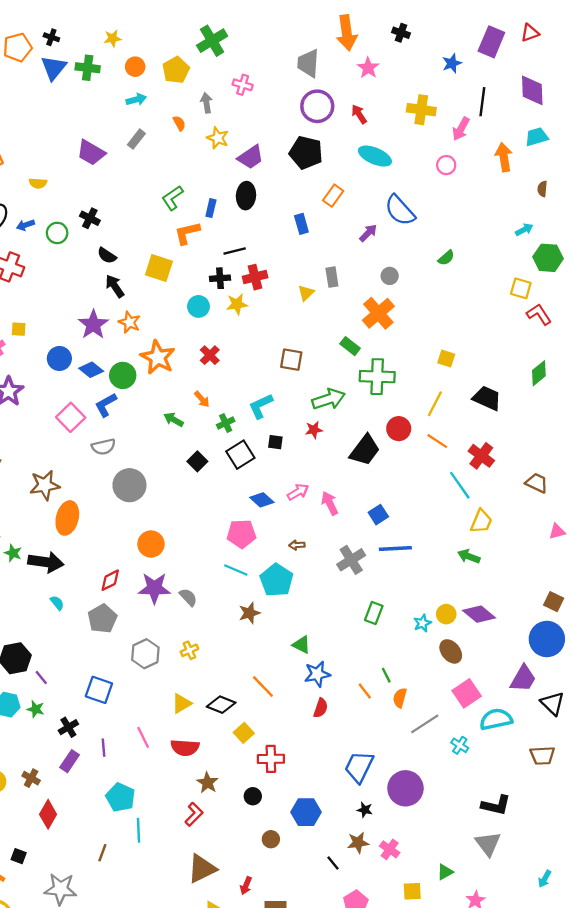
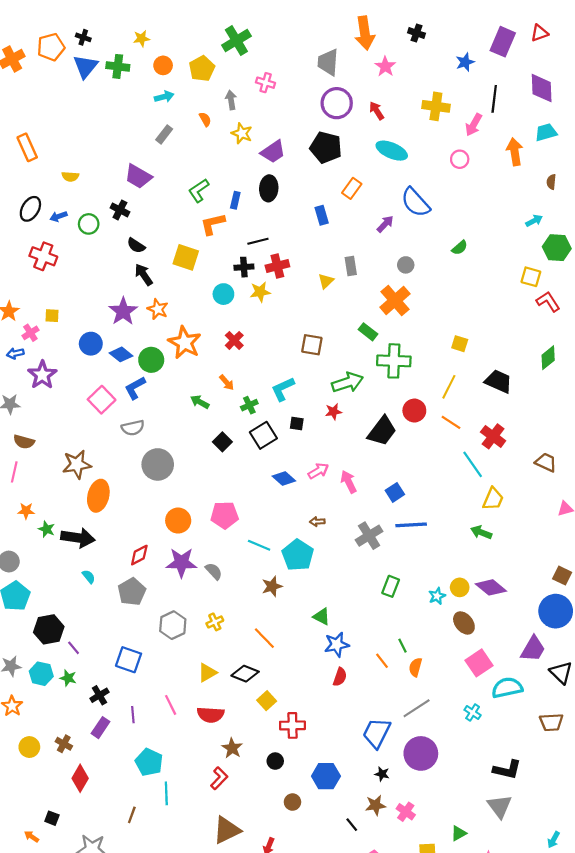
purple trapezoid: (91, 153) -> (138, 176), moved
pink pentagon: (241, 534) -> (225, 515), moved
orange line: (263, 687) -> (264, 638), moved
gray line: (425, 724) -> (417, 708), moved

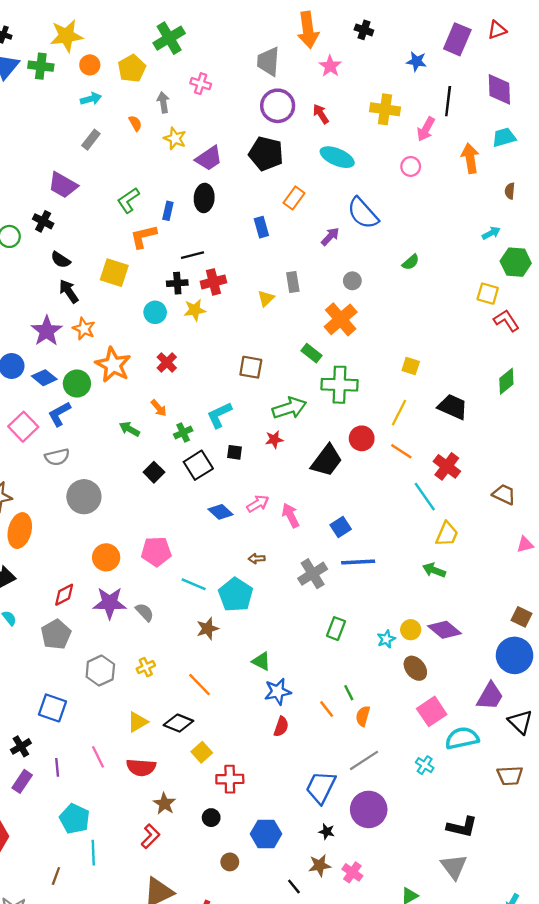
yellow star: (141, 38) -> (66, 36), size x1.8
blue star: (465, 62) -> (417, 61), turned 30

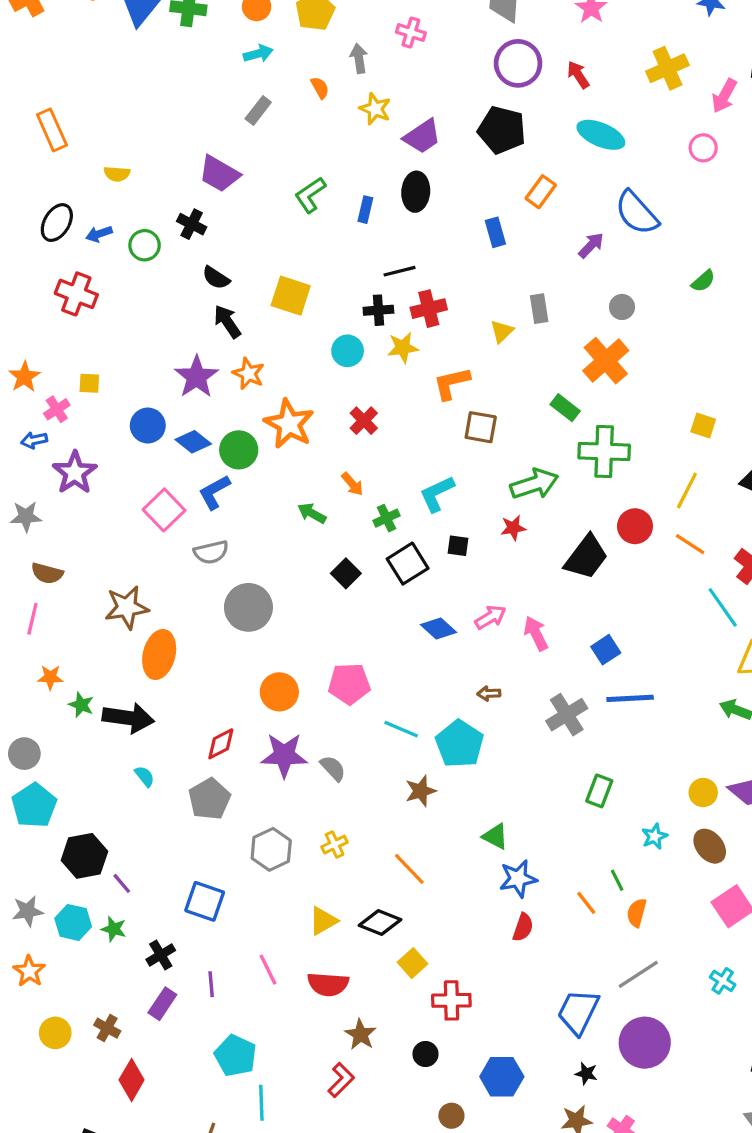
yellow cross: (385, 109) -> (667, 68), turned -32
orange L-shape: (143, 236) -> (451, 383), moved
cyan star: (386, 639) -> (654, 836), moved

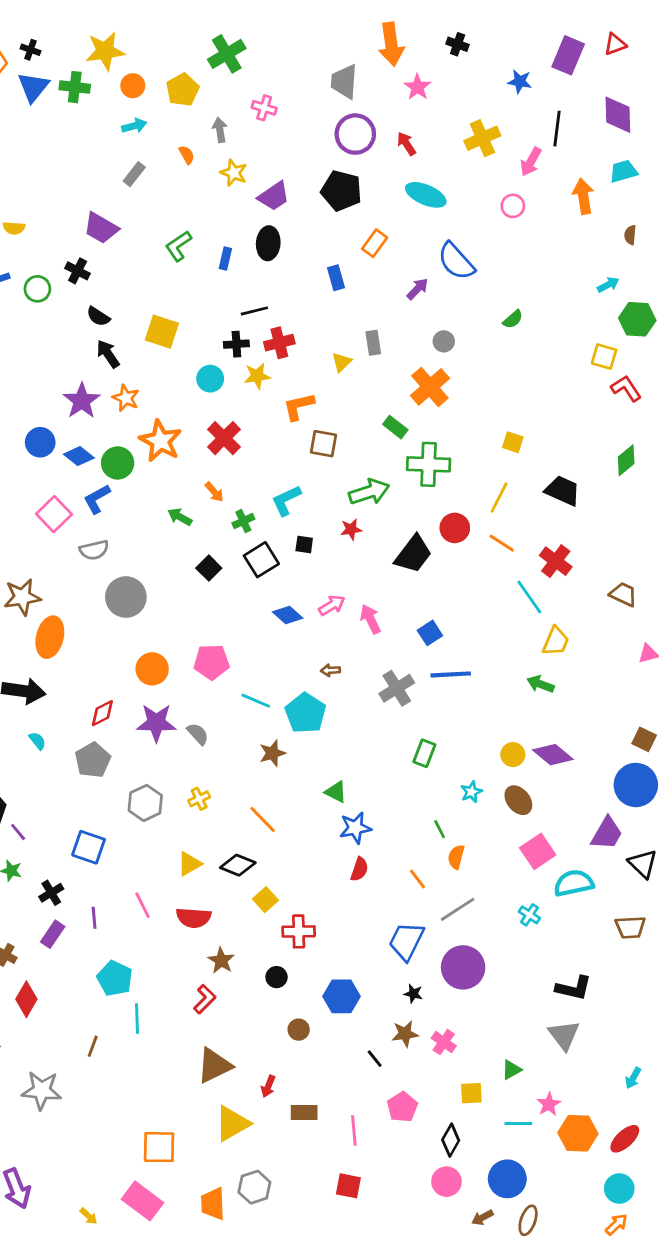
red cross: (364, 421) -> (224, 438), size x1.4
orange line: (586, 903) -> (417, 879), moved

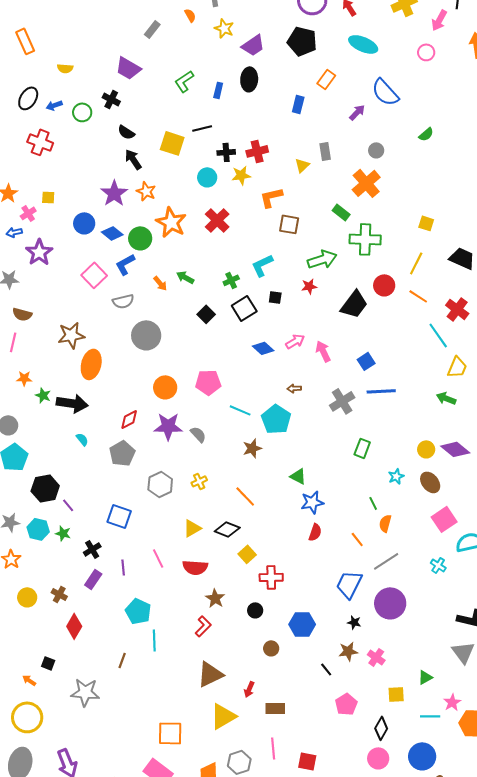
blue rectangle: (336, 278) -> (298, 104), turned 30
black line: (254, 311) -> (202, 128), moved
orange arrow: (214, 492) -> (160, 283), moved
pink line: (354, 1130) -> (273, 748), moved

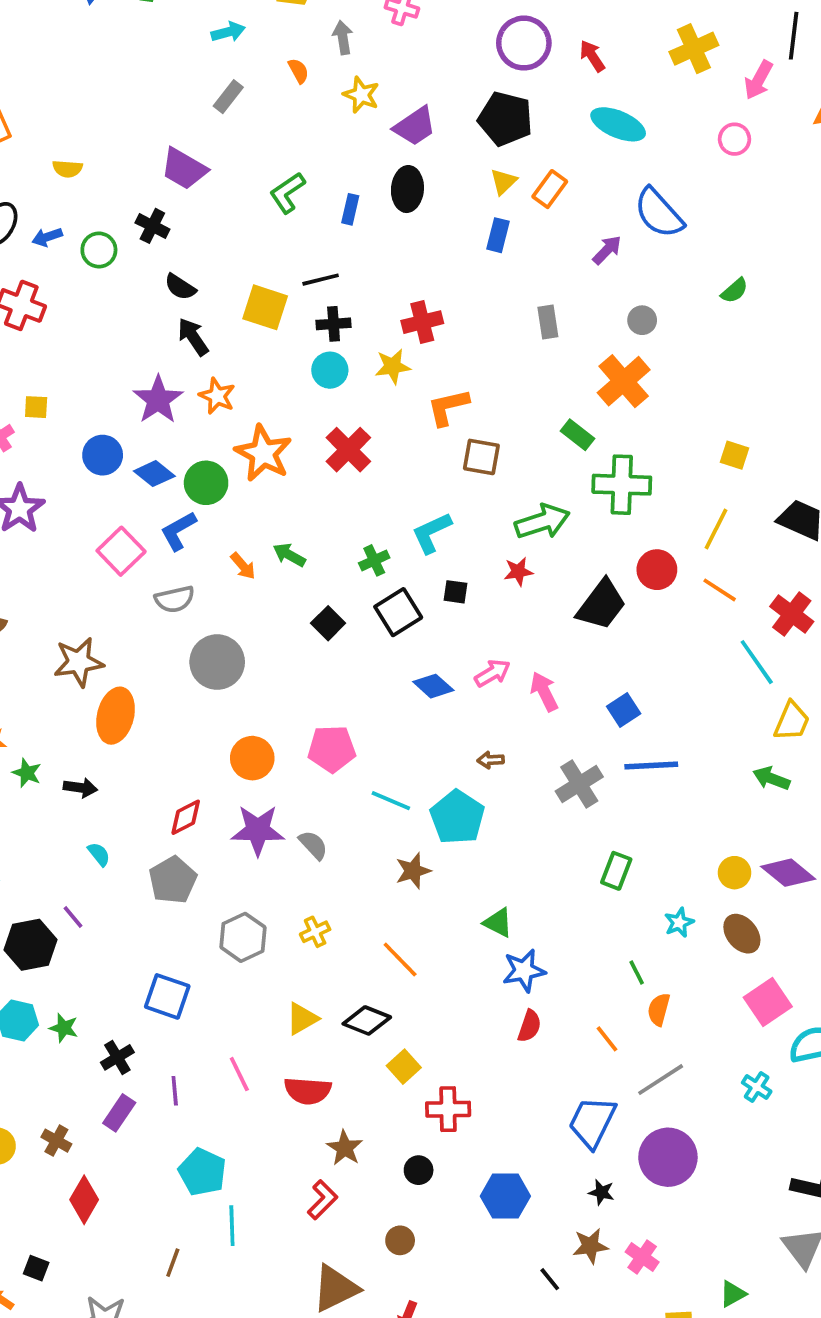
black cross: (226, 152) -> (334, 324), moved
yellow triangle: (302, 165) -> (504, 182), moved
black arrow: (72, 403) -> (80, 788), size x0.6
purple line: (68, 505) -> (73, 917), moved
brown circle: (271, 648) -> (400, 1240), moved

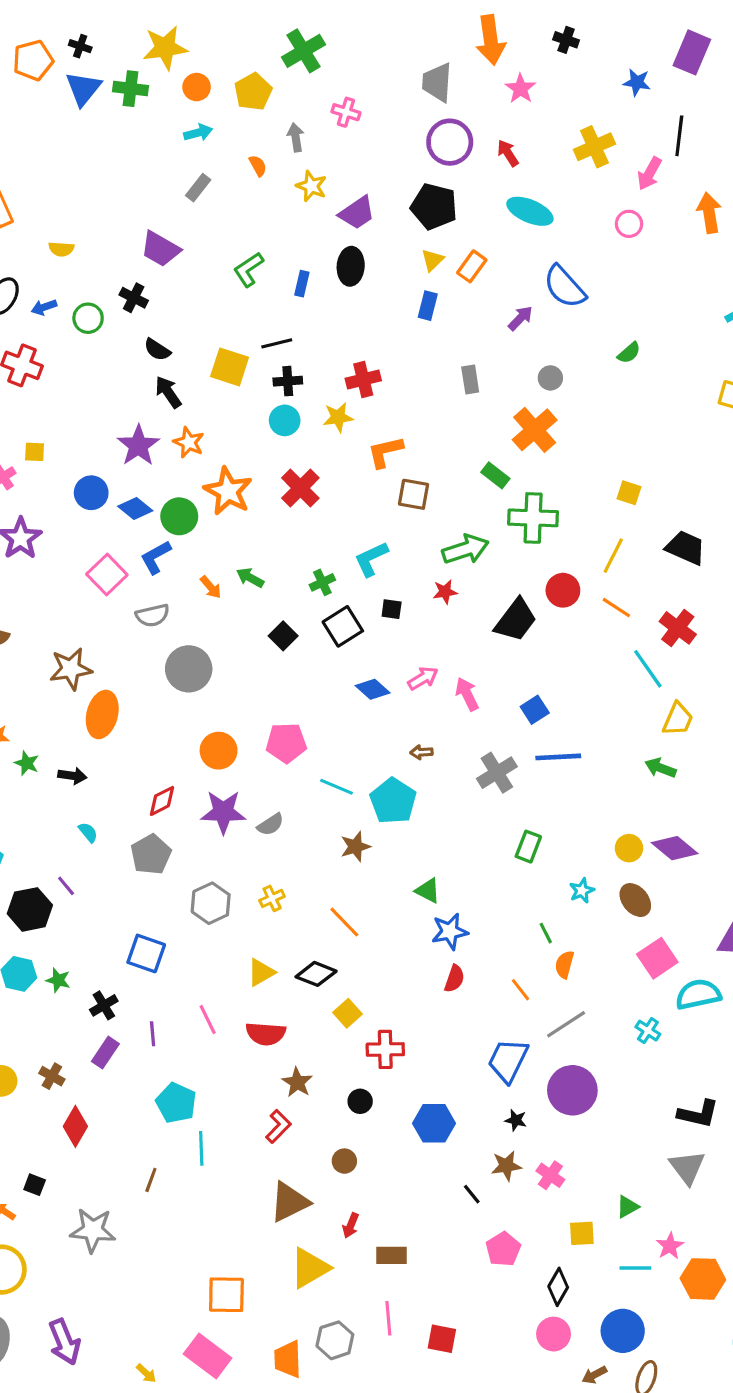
gray semicircle: (313, 845) -> (270, 825), turned 100

